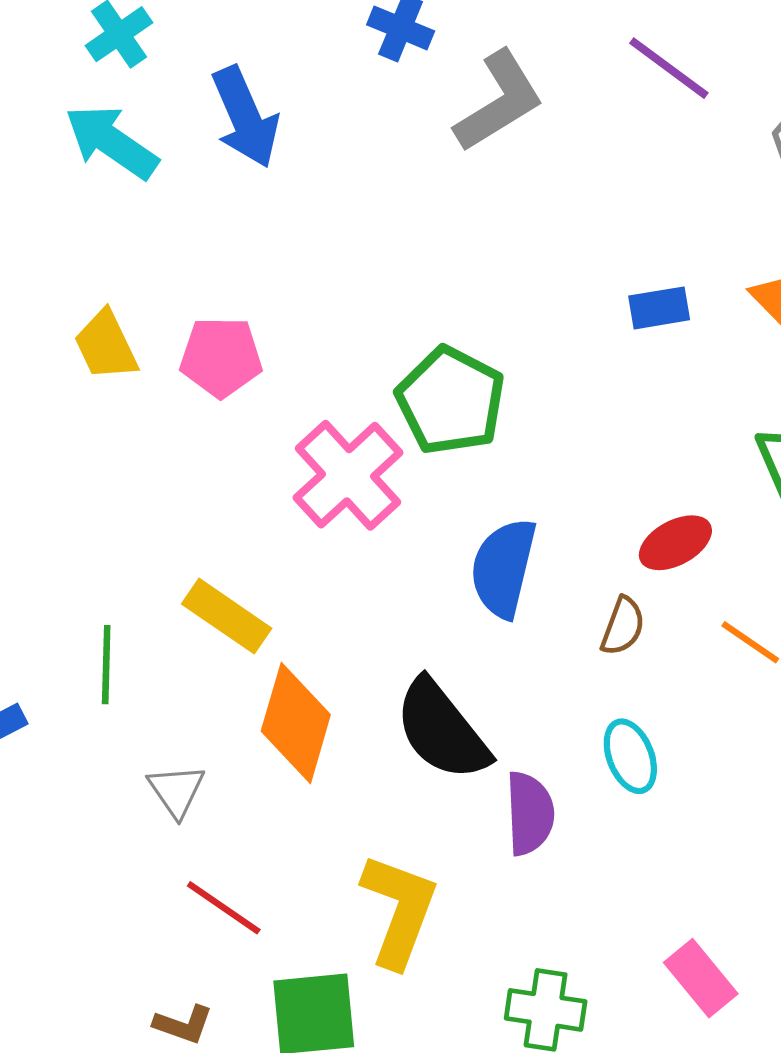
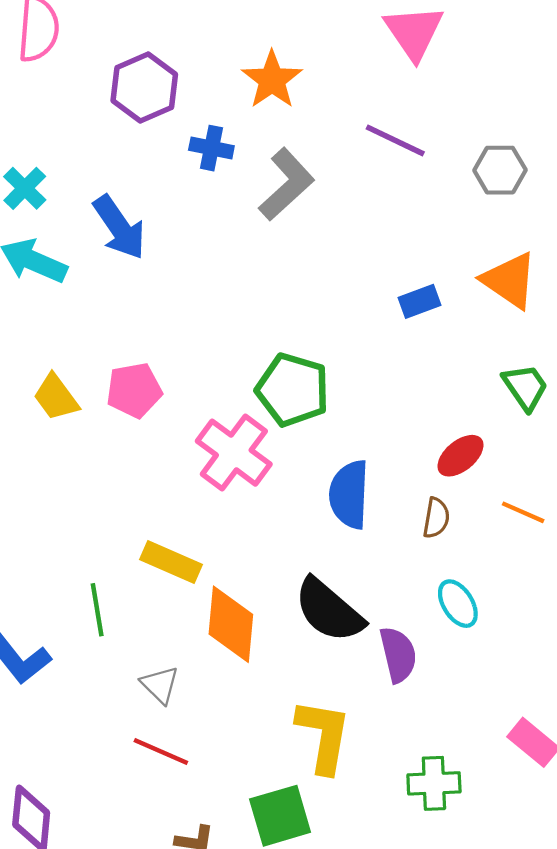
red line: (224, 908) -> (161, 752), moved

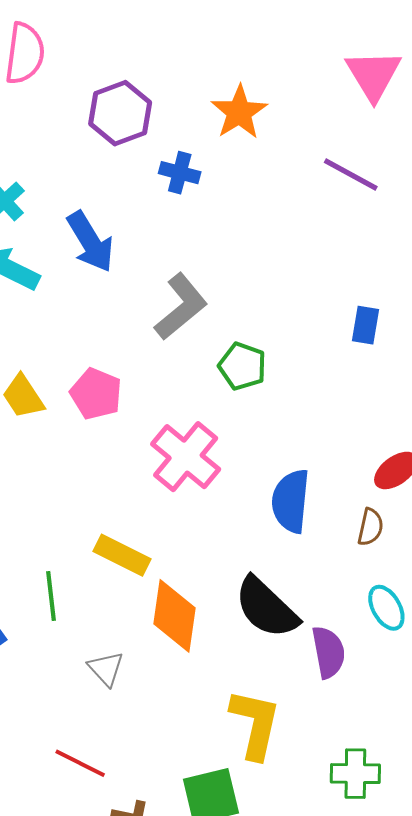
gray L-shape: (286, 184) -> (181, 307), moved
blue rectangle: (420, 301) -> (365, 325), turned -63
pink pentagon: (134, 390) -> (96, 394), turned 30
green pentagon: (293, 390) -> (242, 366), moved, size x0.7
red line: (161, 752) -> (80, 763), moved

